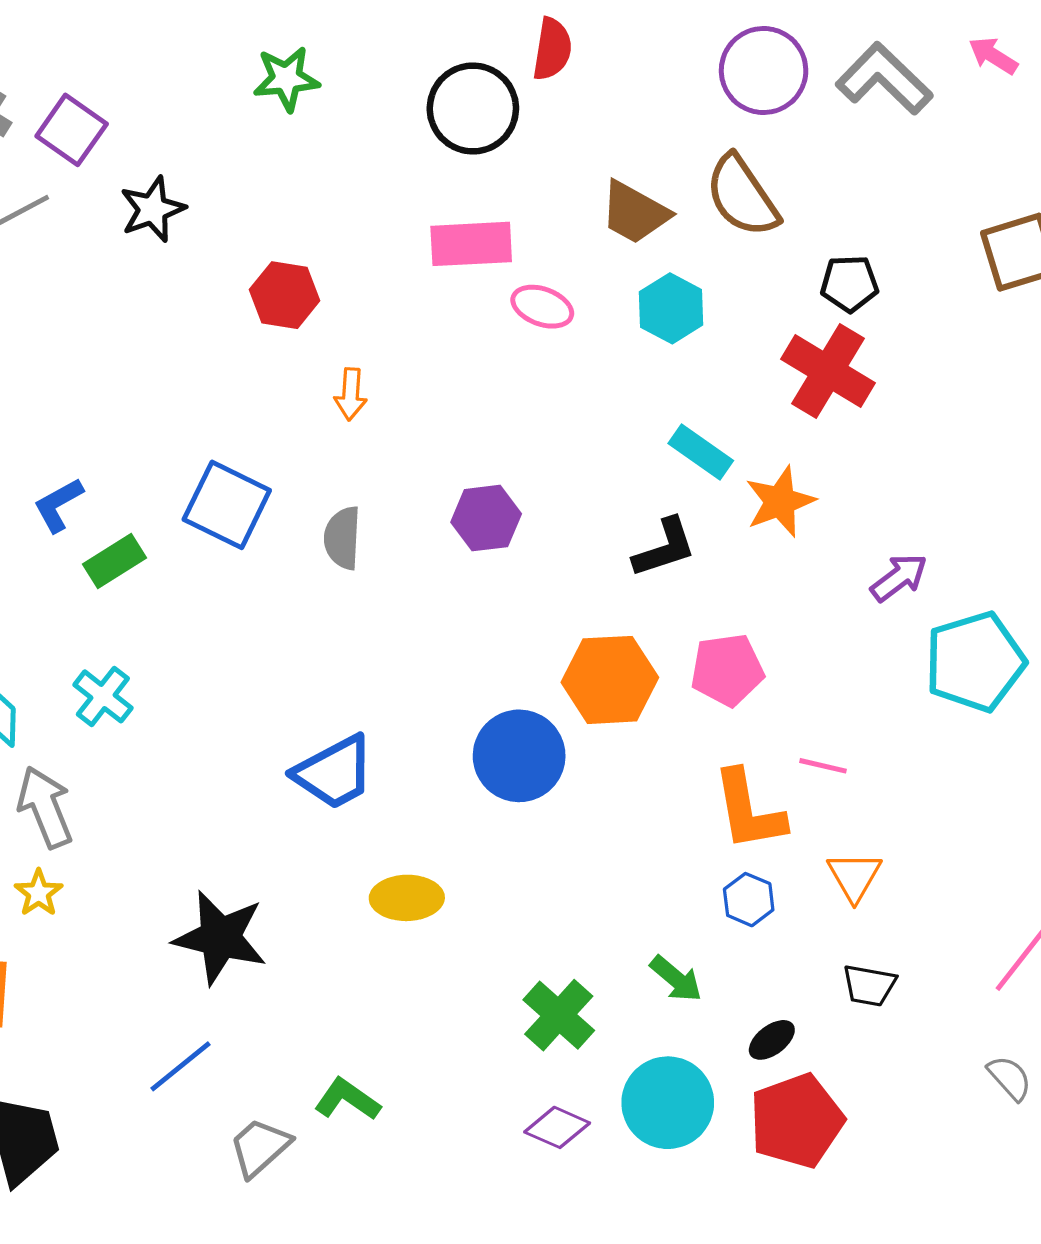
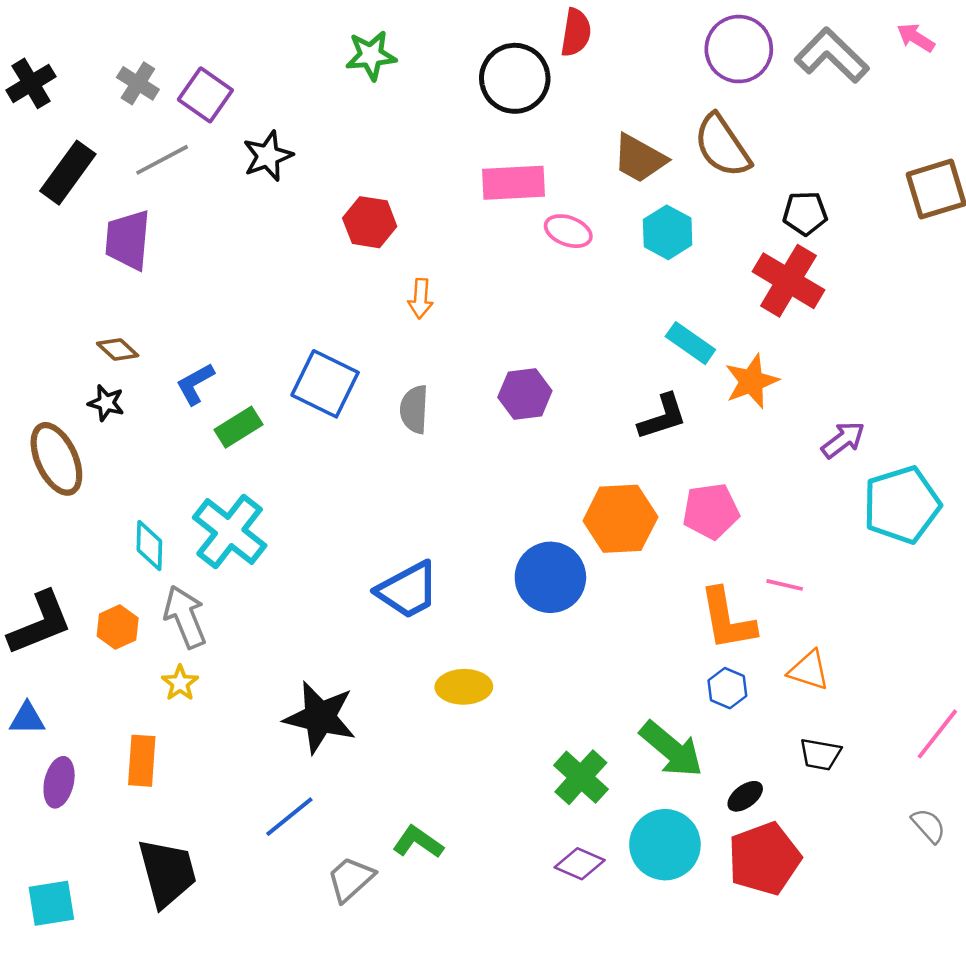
cyan cross: (103, 696) -> (230, 532), size x1.6
orange triangle: (854, 876) -> (809, 670), turned -42
green arrow: (676, 979) -> (671, 749), size x1.6

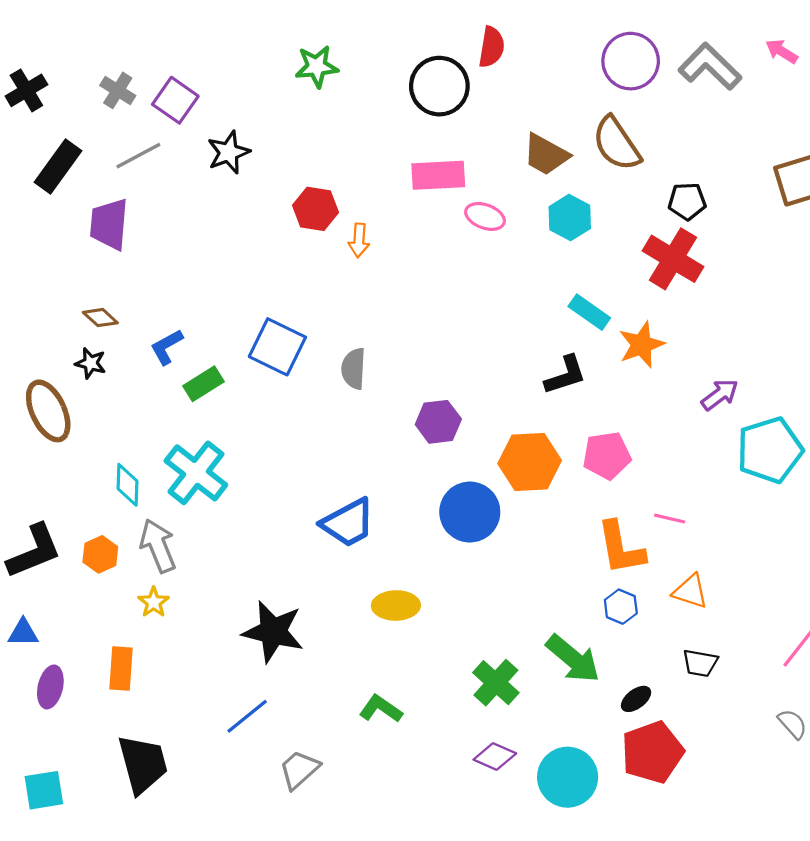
orange arrow: (421, 299) -> (359, 240), moved
purple hexagon: (525, 394) -> (438, 422), moved
green L-shape: (418, 842) -> (381, 709), moved
cyan circle: (665, 845) -> (568, 777), moved

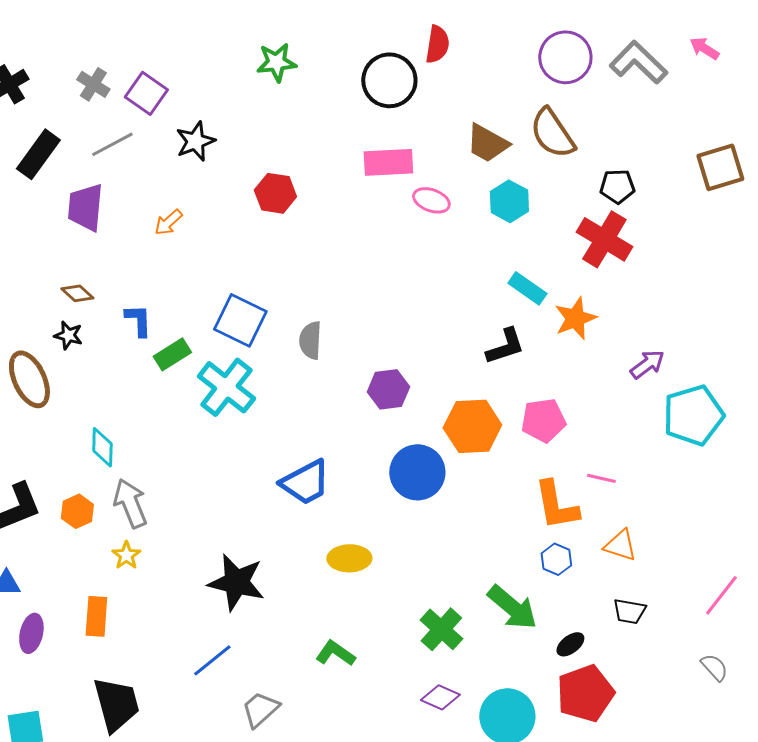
orange arrow: (359, 240) -> (168, 222), moved, turned 44
blue L-shape: (167, 347) -> (138, 320), turned 117
cyan cross: (196, 473) -> (226, 387), moved

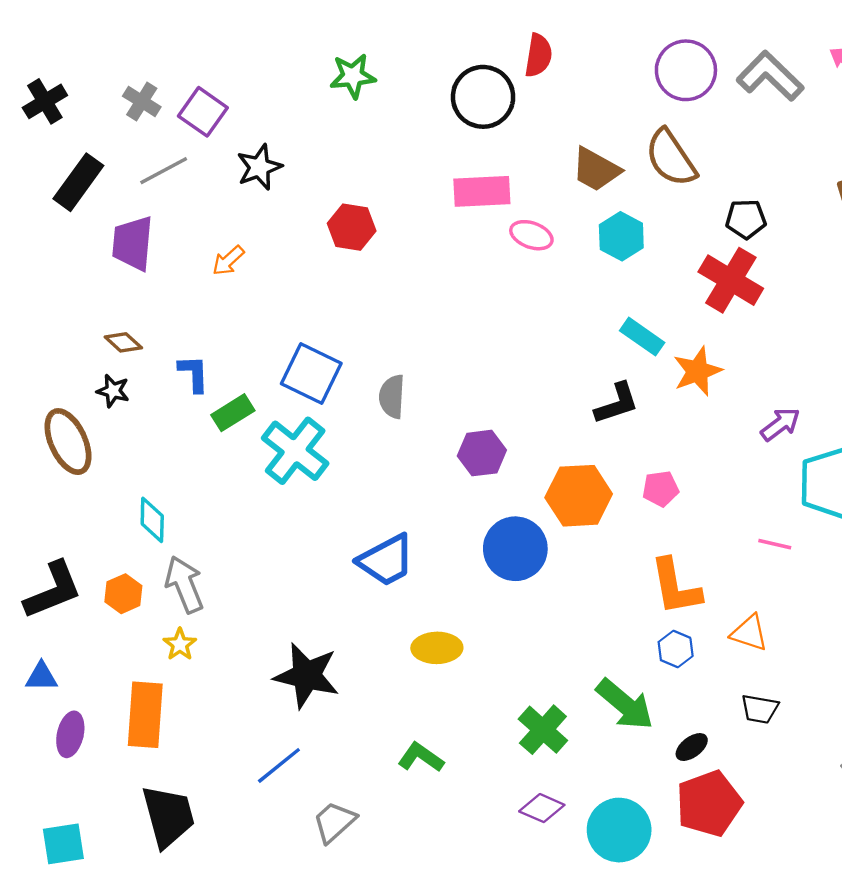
pink pentagon: (543, 420) -> (661, 489), size x0.7
pink line: (601, 478) -> (775, 544), moved
orange rectangle: (96, 616) -> (145, 715), size x1.4

